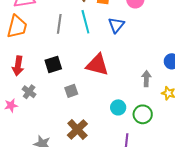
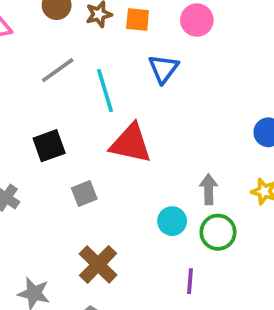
cyan line: (85, 22) -> (105, 90), moved
gray line: (59, 24) -> (58, 70), turned 48
gray arrow: (146, 79) -> (209, 189), moved

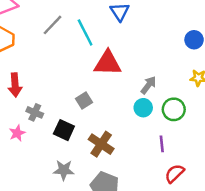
black square: (49, 146) -> (64, 130), moved, turned -35
gray arrow: (209, 189) -> (148, 85), moved, turned 48

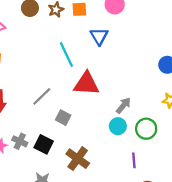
gray line: (52, 25) -> (42, 96), moved
gray square: (84, 100) -> (63, 118), turned -32
gray cross: (35, 112) -> (20, 141), moved

